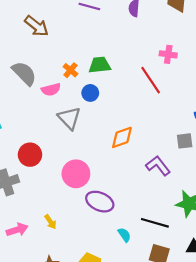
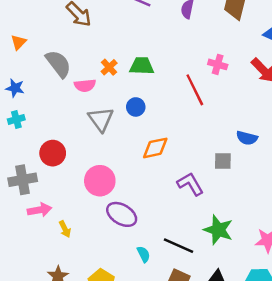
blue circle: (90, 93) -> (136, 107), moved
pink arrow: (17, 230) -> (40, 210), moved

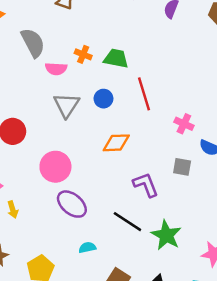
pink cross: (218, 64) -> (184, 124), moved
orange cross: (109, 67) -> (83, 54), turned -35
red line: (195, 90) -> (144, 94), moved
black line: (178, 246) -> (127, 222), moved
cyan semicircle: (144, 254) -> (87, 248), turned -84

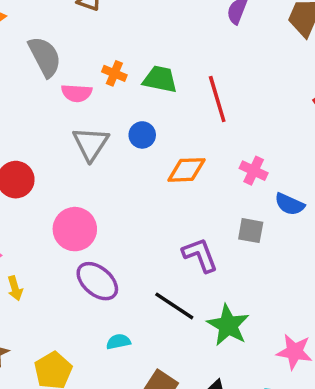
red line: (144, 94) -> (217, 99), moved
orange diamond: (116, 143) -> (186, 170), moved

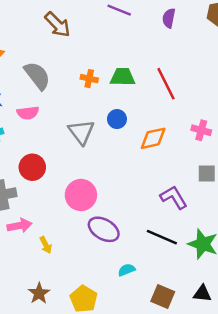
pink semicircle: (77, 93) -> (28, 113), moved

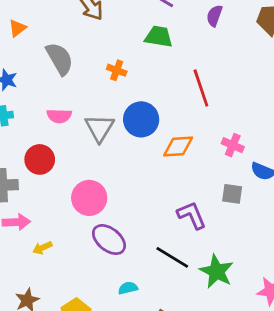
green trapezoid: (123, 77) -> (159, 37), moved
pink semicircle: (28, 113) -> (59, 116), moved
blue circle: (117, 119) -> (141, 119), size x1.6
yellow arrow: (46, 245) -> (42, 248), turned 84

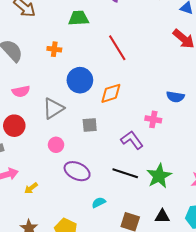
gray triangle: (100, 128) -> (53, 108), moved, turned 40
pink cross: (233, 145) -> (153, 119), moved
gray square: (232, 194) -> (90, 125), moved
pink circle: (89, 198) -> (56, 145), size x0.6
green star: (217, 271) -> (159, 176), turned 30

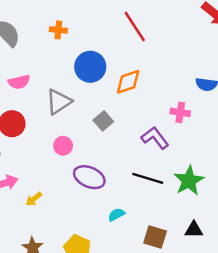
gray square: (90, 125) -> (103, 121), turned -35

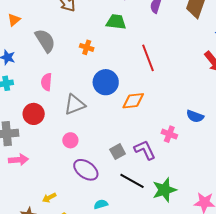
pink semicircle: (19, 82) -> (46, 82), turned 96
gray square: (103, 121) -> (118, 152), moved
yellow arrow: (34, 199) -> (49, 198), moved

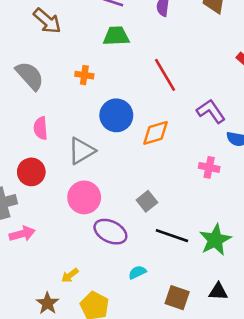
pink circle: (70, 140) -> (84, 197), size x1.6
purple L-shape: (145, 150) -> (211, 111), moved

